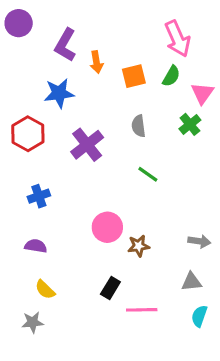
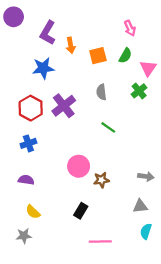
pink arrow: (177, 39) -> (130, 28), size x0.6
red hexagon: (28, 134) -> (31, 108), moved
pink line: (142, 310) -> (100, 241), moved

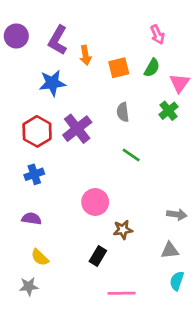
purple circle: (14, 17) -> (16, 36), moved
brown star: (101, 180) -> (123, 230), moved

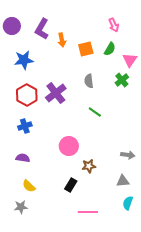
blue star: (52, 83) -> (24, 60), moved

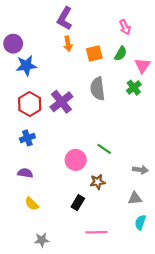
purple circle: (12, 26) -> (13, 44), moved
purple L-shape: (42, 29) -> (65, 18), moved
gray semicircle: (89, 81) -> (98, 89), size x1.5
green line: (95, 112) -> (104, 149), moved
gray star: (21, 207) -> (42, 240), moved

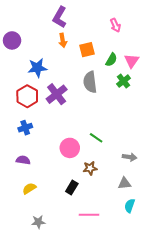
green semicircle: (121, 54) -> (111, 60), moved
blue star: (26, 66) -> (37, 68), moved
yellow semicircle: (32, 204) -> (29, 188), turned 104

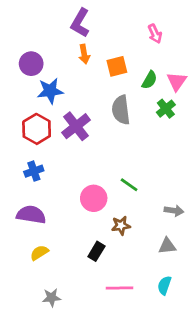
purple circle: (12, 40) -> (31, 64), moved
purple semicircle: (23, 160) -> (31, 215), size x1.5
cyan semicircle: (130, 206) -> (164, 285), moved

